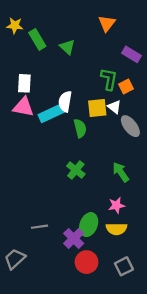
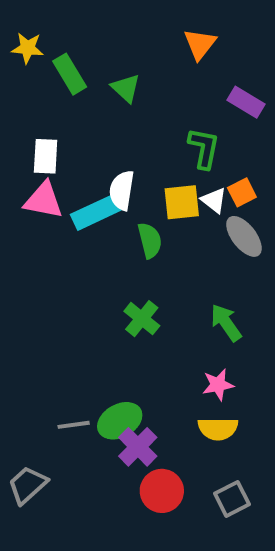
orange square: (126, 87) -> (242, 192), moved
green ellipse: (89, 225) -> (120, 421), moved, turned 40

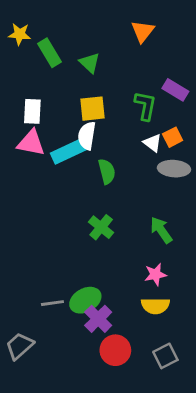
purple rectangle: (246, 102) -> (175, 90), moved
yellow square: (182, 202) -> (92, 109), moved
gray ellipse: (244, 236) -> (174, 169), turned -48

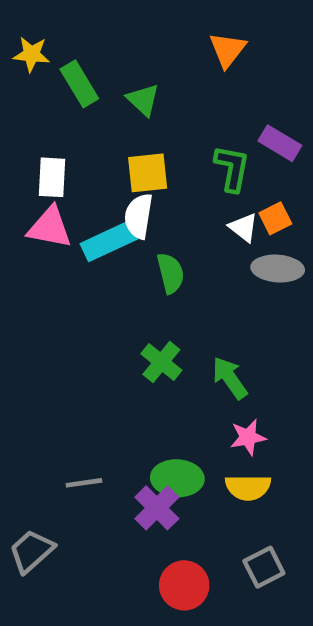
green arrow: (161, 230) -> (230, 378), moved
green ellipse: (85, 300) -> (177, 478), moved, turned 32
red circle: (115, 350) -> (184, 585), moved

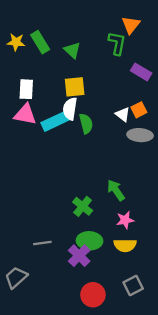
orange triangle: (227, 50) -> (131, 25), moved
yellow star: (31, 54) -> (16, 42), moved
green L-shape: (232, 168) -> (117, 43), moved
green semicircle: (170, 273) -> (86, 124), moved
green cross: (161, 362) -> (83, 206), moved

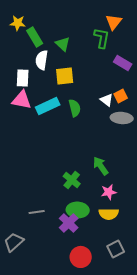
yellow star: (16, 42) -> (18, 23), moved
white semicircle: (70, 109) -> (42, 60), moved

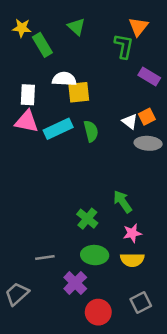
green triangle: (63, 44) -> (76, 27), moved
white semicircle: (42, 60) -> (64, 79), moved, turned 84
purple cross: (69, 223) -> (75, 283), moved

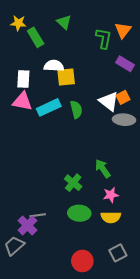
orange triangle: (138, 27) -> (123, 30), moved
white triangle: (130, 121) -> (109, 101), size x1.5
purple cross: (75, 283) -> (27, 225), moved

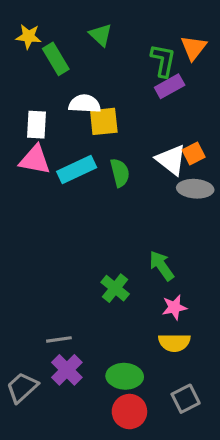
purple rectangle: (125, 64) -> (170, 86), moved, turned -60
green ellipse: (79, 213) -> (125, 376), moved
purple cross: (27, 225) -> (67, 370), moved

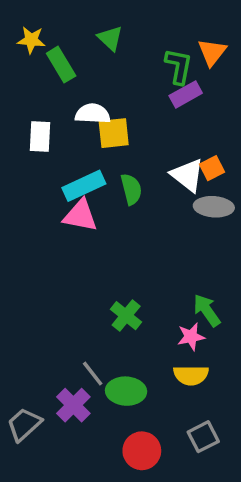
pink triangle: (35, 160) -> (80, 216), moved
green arrow: (162, 266) -> (207, 310), moved
gray line: (59, 339) -> (93, 374), moved, turned 60
green ellipse: (125, 376) -> (126, 391), moved

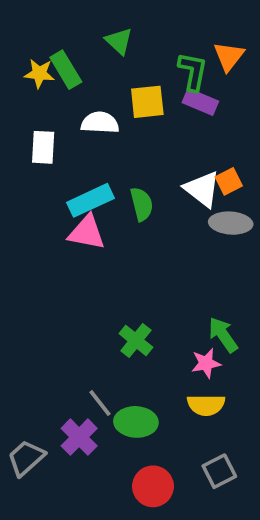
yellow star: (31, 40) -> (39, 73), moved
purple rectangle: (186, 94) -> (200, 102), turned 52
yellow square: (114, 133) -> (147, 102), moved

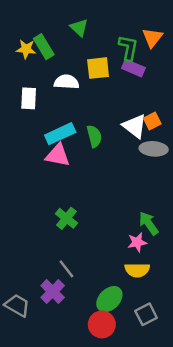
green cross: (136, 340) -> (66, 218), moved
green ellipse: (136, 422) -> (109, 299), moved, turned -48
gray trapezoid: (26, 458) -> (17, 305), turned 72

